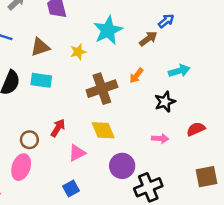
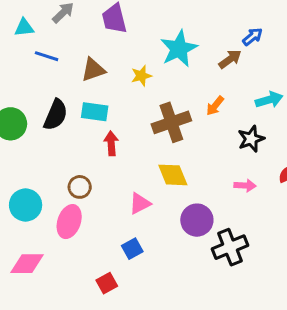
red arrow: (58, 128) -> (111, 143), moved, turned -36

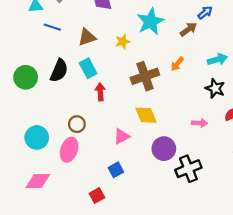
cyan rectangle: (95, 112) -> (88, 68), turned 54
black star: (251, 139) -> (215, 88), moved, turned -30

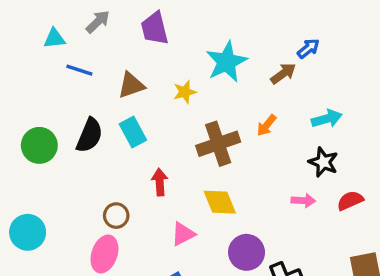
red arrow: (100, 92) -> (160, 182), moved
pink arrow: (200, 123) -> (303, 201), moved
cyan circle: (37, 137) -> (28, 232), moved

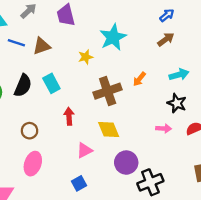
blue arrow: (308, 48) -> (167, 15), moved
brown arrow: (283, 74) -> (166, 39), moved
brown triangle: (131, 85) -> (42, 46), moved
brown circle: (116, 216) -> (30, 131), moved

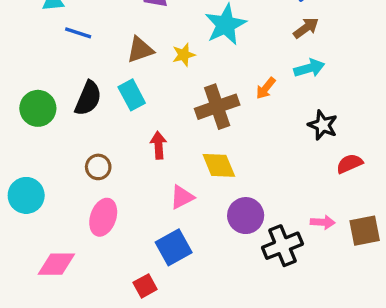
brown triangle: (42, 46) -> (140, 50), moved
cyan arrow: (179, 75) -> (309, 68), moved
pink arrow: (164, 128) -> (323, 222), moved
blue square: (79, 183) -> (174, 247), size x1.5

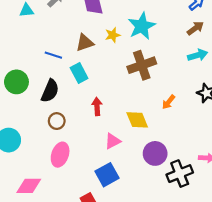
blue line: (78, 33) -> (53, 55), moved
yellow star: (184, 55) -> (113, 35), moved
orange arrow: (266, 88) -> (168, 102), moved
black semicircle: (88, 98) -> (50, 91), moved
brown cross: (217, 107) -> (142, 65), moved

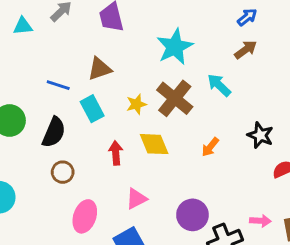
yellow star: (113, 35) -> (136, 104), moved
cyan arrow: (198, 55) -> (219, 85), moved, turned -120
brown cross: (142, 65) -> (175, 98), turned -32
yellow diamond: (137, 120) -> (154, 144), moved
pink ellipse: (60, 155) -> (85, 216), moved

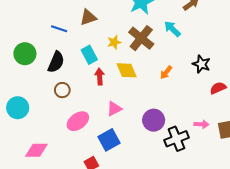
cyan rectangle: (92, 109) -> (89, 55), moved
pink ellipse: (85, 216) -> (78, 121), turned 35

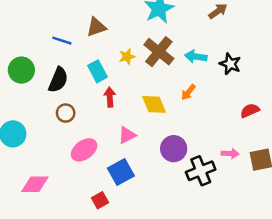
cyan arrow: (172, 29) -> (196, 57), moved, turned -36
black star: (201, 64) -> (230, 64), moved
yellow diamond: (127, 70) -> (154, 104), moved

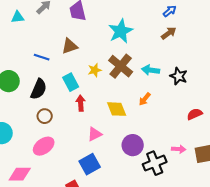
pink ellipse: (84, 150) -> (44, 146), moved

